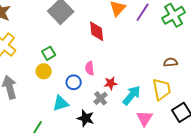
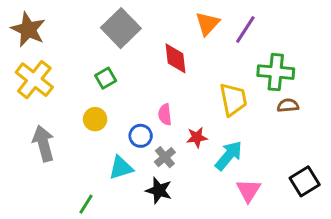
green cross: (174, 15) -> (276, 72), moved, turned 35
green square: (49, 53) -> (106, 78), moved
yellow trapezoid: (162, 89) -> (233, 99), moved
gray cross: (101, 98) -> (165, 157), moved

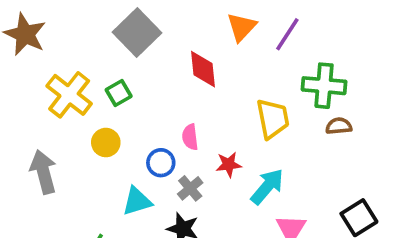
yellow cross: (34, 80) -> (69, 95), moved

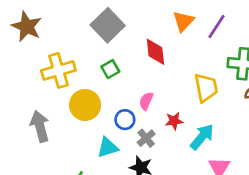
green square: (119, 93) -> (110, 69), moved
yellow cross: (69, 95) -> (58, 70), turned 36
pink semicircle: (190, 137) -> (146, 101), turned 30
yellow circle: (106, 143) -> (85, 105), size x1.5

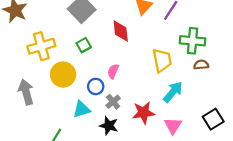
red star: (174, 121) -> (144, 113), moved, size x1.5
cyan arrow: (202, 137) -> (173, 92), moved

